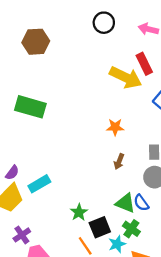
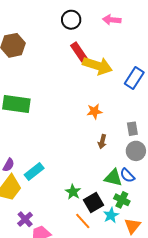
red rectangle: (144, 64) -> (79, 52), moved

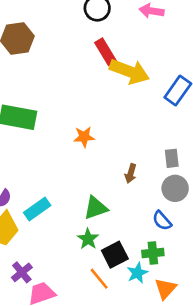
orange star: (94, 111) -> (84, 137), moved
green triangle: (113, 178) -> (96, 208), moved, turned -36
green cross: (122, 200) -> (153, 253), turned -35

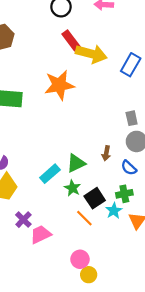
orange star: (84, 137) -> (59, 85), moved, size x1.8
brown arrow: (131, 173) -> (106, 153), moved
cyan rectangle: (37, 209) -> (50, 174), moved

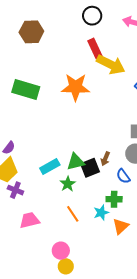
black square: (95, 198) -> (90, 168), moved
purple cross: (23, 220) -> (15, 190), moved, turned -35

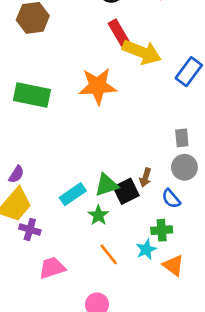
orange triangle: (121, 226) -> (173, 265), turned -36

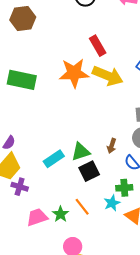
red rectangle: (119, 32) -> (98, 46), moved
yellow arrow: (142, 52) -> (108, 76), moved
black square: (126, 191) -> (89, 171), moved
green star: (98, 215) -> (61, 214), moved

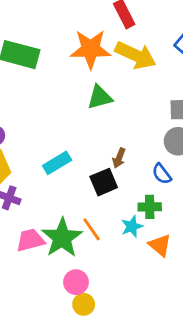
brown arrow: (112, 146) -> (119, 158), moved
green triangle: (81, 152) -> (100, 97), moved
green star: (61, 214) -> (62, 238), size x1.8

